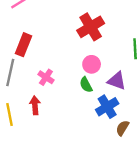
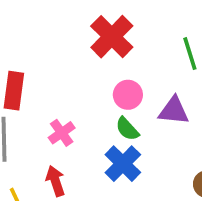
pink cross: (46, 77) -> (62, 133), turned 35
blue cross: (107, 107) -> (123, 164), moved

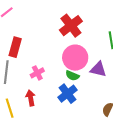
pink circle: (128, 95) -> (75, 58), size x1.6
green semicircle: (127, 129) -> (72, 76), turned -32

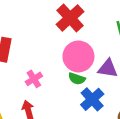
blue cross: (67, 94) -> (92, 99), moved

